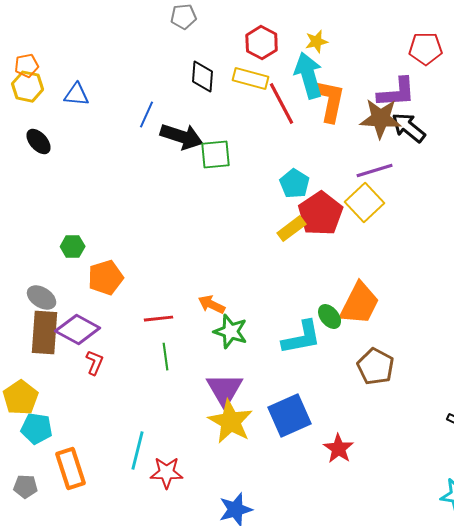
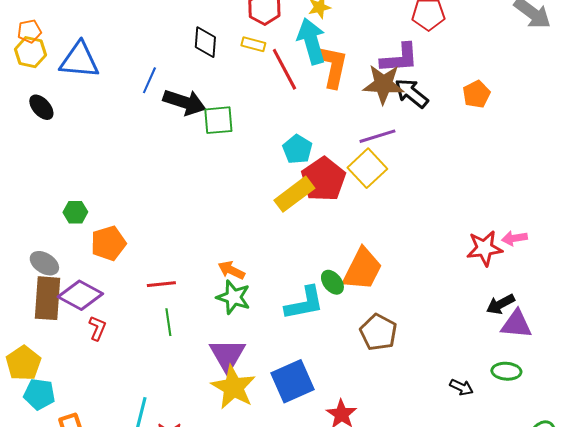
yellow rectangle: (251, 79) -> (253, 44), size x0.7
blue triangle: (77, 95) -> (79, 60), size x1.6
yellow rectangle: (292, 229) -> (294, 194), size x1.4
orange arrow: (212, 305) -> (231, 270), moved

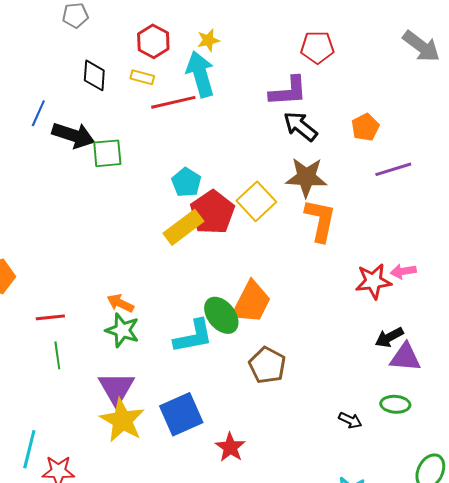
orange L-shape: (332, 66) -> (320, 220), moved
red line: (284, 69) -> (173, 102), turned -75
brown star: (383, 84) -> (306, 177), moved
purple line: (377, 136) -> (393, 169), moved
green ellipse: (332, 282) -> (221, 315), size x1.5

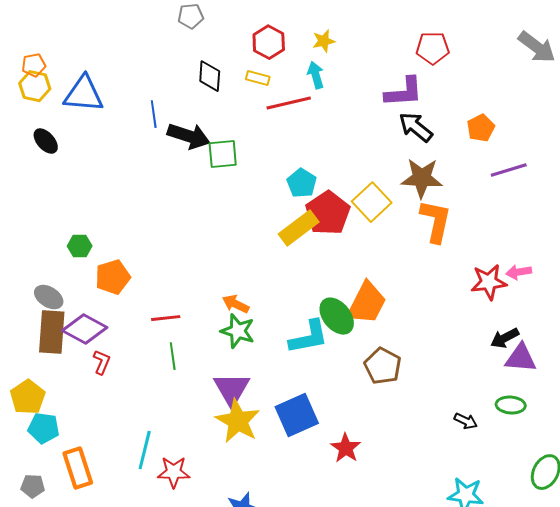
cyan arrow: (200, 74) -> (316, 75), size x0.6
blue line: (38, 113) -> (154, 114), turned -32

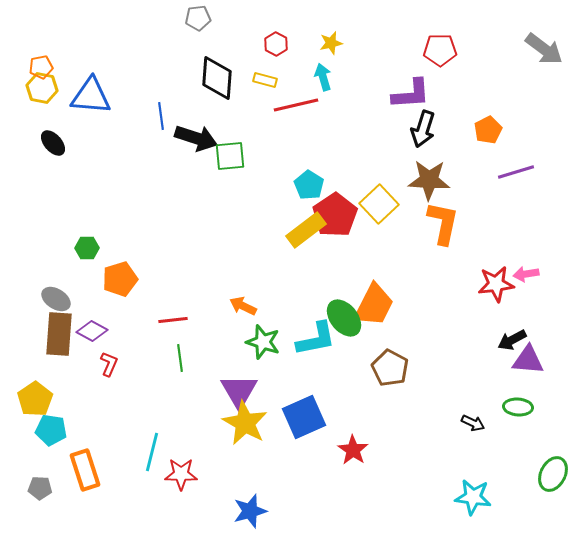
red hexagon: (269, 42) -> (276, 44), size x0.7
black diamond: (210, 76) -> (217, 78), size x1.4
black arrow: (416, 127) -> (423, 129), turned -111
purple diamond: (85, 329) -> (92, 331), size x0.7
green star: (238, 331) -> (263, 342), moved

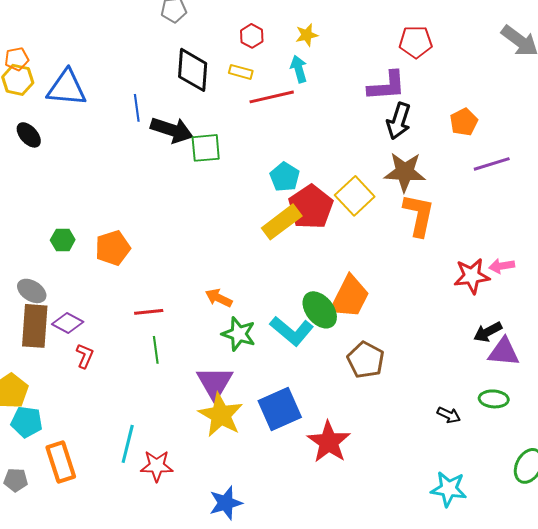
orange pentagon: (120, 279) -> (113, 248), moved
cyan L-shape: (316, 339) -> (292, 331), turned 51
red star: (353, 450) -> (329, 442), size x1.4

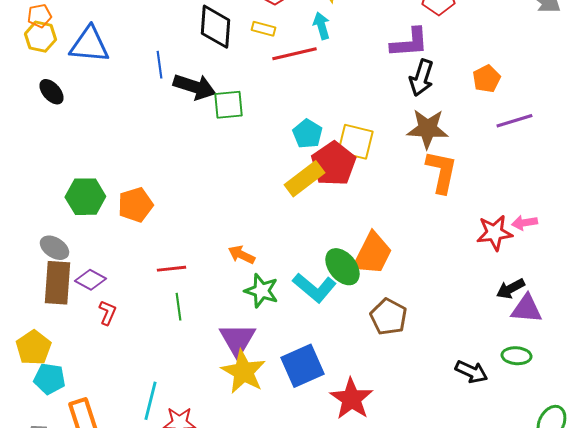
yellow square: (355, 196) -> (355, 142), moved, turned -33
green hexagon: (63, 240) -> (85, 197), size x1.6
black arrow: (449, 415) -> (471, 372), size x1.4

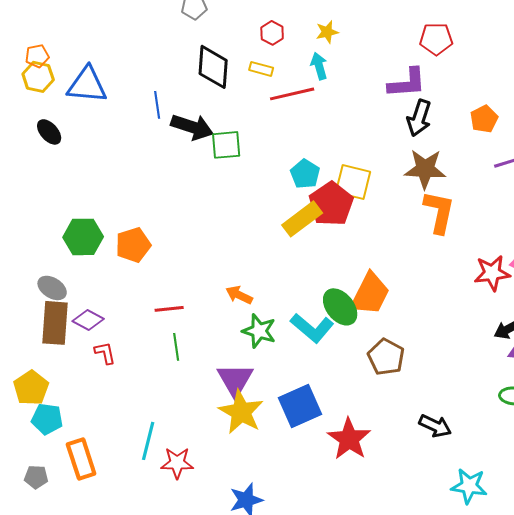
red L-shape: (107, 313) -> (105, 353), turned -35
black arrow: (471, 372) -> (435, 426), moved

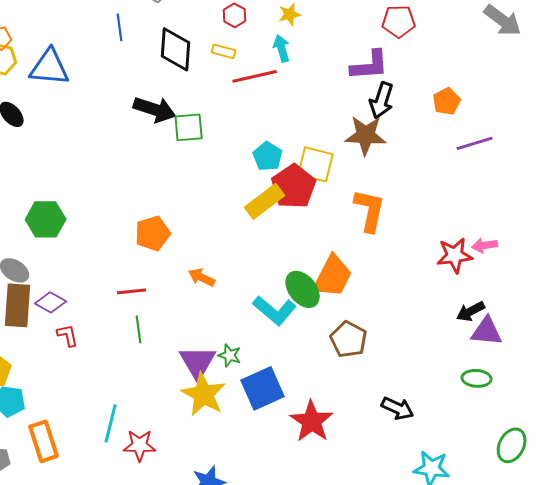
blue line: (157, 105) -> (120, 27), moved
brown star: (425, 169) -> (366, 135), moved
orange L-shape: (439, 212) -> (370, 210), moved
orange pentagon: (133, 245) -> (153, 233), moved
green star: (259, 331) -> (230, 355), moved, size x0.7

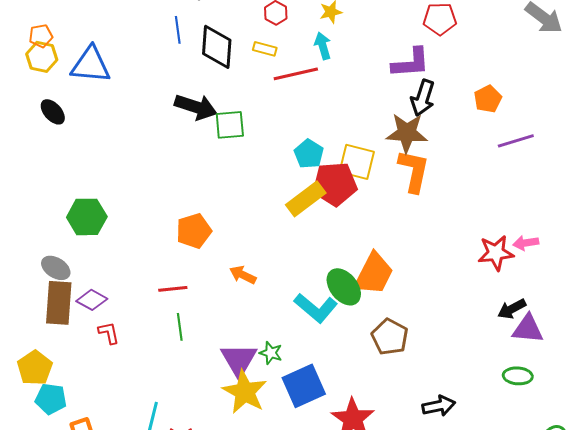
blue line: (120, 27) -> (178, 30), moved
red pentagon: (294, 186) -> (335, 184), turned 30
orange L-shape: (370, 210) -> (414, 171), moved
black arrow: (398, 408) -> (439, 406), turned -36

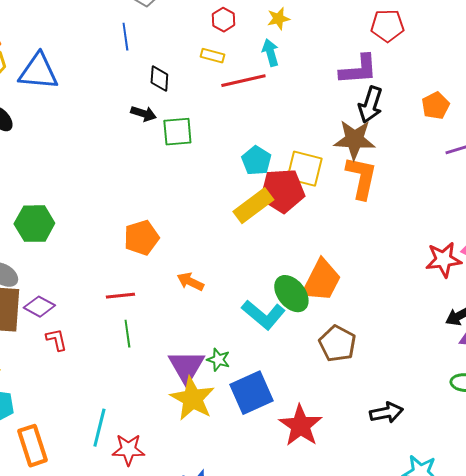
black diamond: (217, 47) -> (159, 79), moved, size x0.6
black arrow: (196, 107) -> (143, 114), size x0.6

